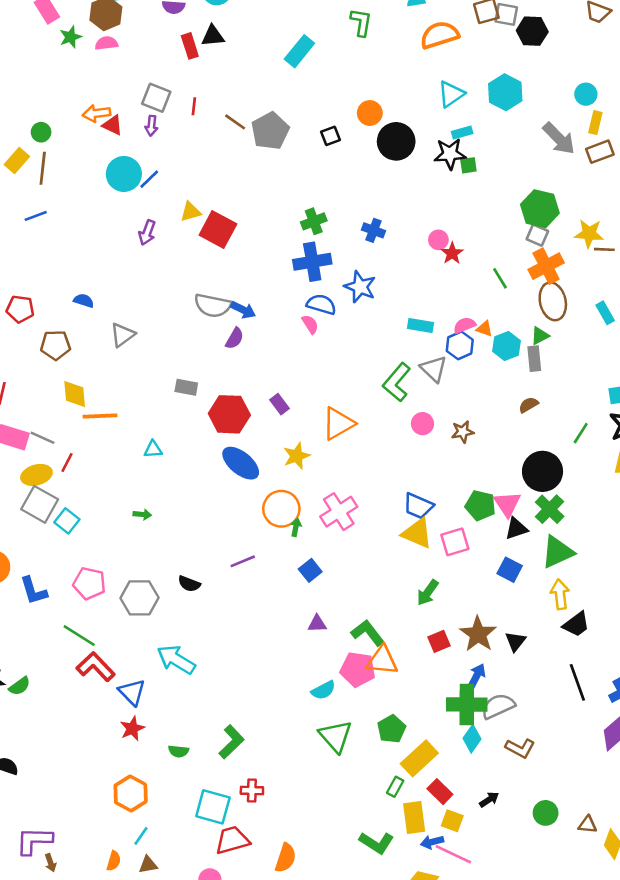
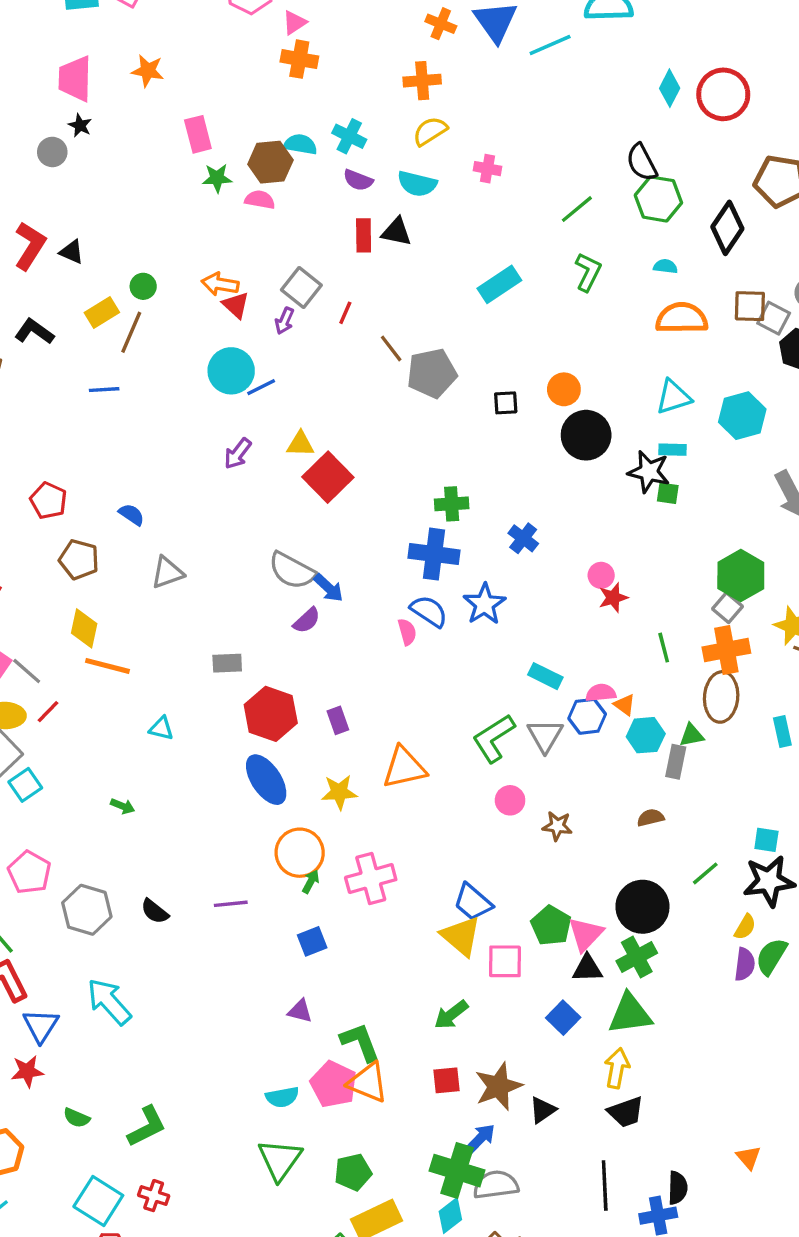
gray rectangle: (186, 387) -> (227, 663), turned -30

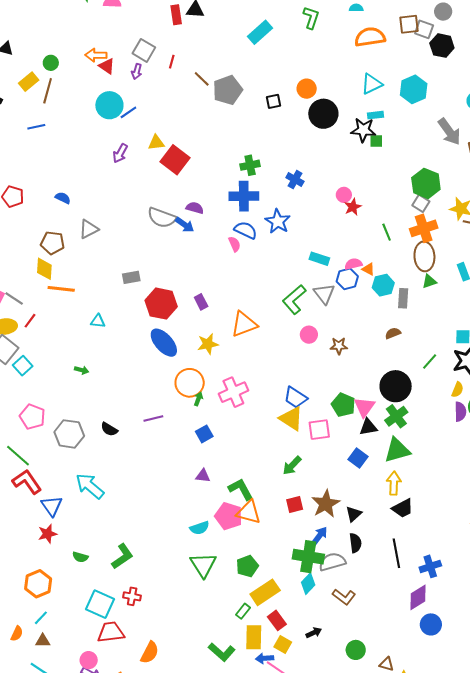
brown pentagon: (79, 560) -> (53, 243), moved
purple semicircle: (307, 620) -> (195, 208), moved, turned -114
green triangle: (692, 735) -> (429, 281), moved
black semicircle: (678, 1188) -> (355, 543), moved

